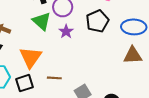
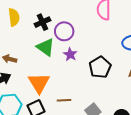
black pentagon: (97, 21) -> (100, 67), moved

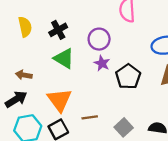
purple circle: (64, 31) -> (99, 39), moved
purple star: (70, 54) -> (102, 63), moved

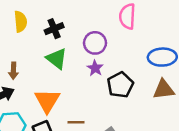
brown arrow: (24, 75) -> (13, 71), turned -105

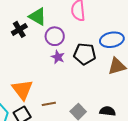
green triangle: (57, 59) -> (38, 17), moved
black pentagon: (120, 85) -> (85, 54), moved, turned -30

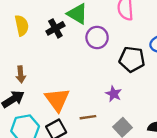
purple star: (58, 57) -> (114, 94), moved

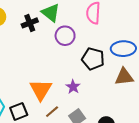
orange triangle: (57, 100) -> (41, 90), moved
brown line: (88, 117) -> (52, 112), moved, turned -40

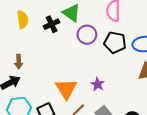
black pentagon: (93, 59) -> (115, 42), moved

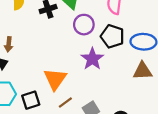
purple star: (98, 84) -> (92, 59), moved, size x1.5

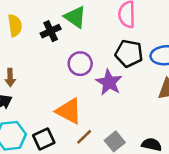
purple circle: (84, 25) -> (80, 64), moved
orange triangle: (55, 79) -> (69, 111), turned -30

